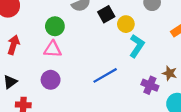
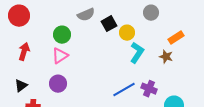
pink triangle: (53, 49) -> (60, 56), turned -36
brown star: (170, 73) -> (166, 57), moved
blue line: (105, 75) -> (124, 90), moved

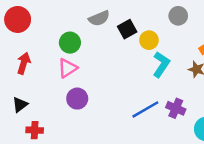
purple circle: (58, 84) -> (77, 99), moved

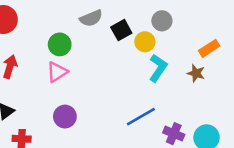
gray circle: (178, 16) -> (162, 21), moved
purple circle: (77, 99) -> (65, 117), moved
purple cross: (176, 108) -> (174, 134), moved

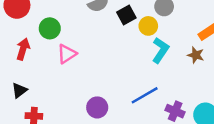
green circle: (60, 44) -> (50, 28), moved
purple circle: (65, 117) -> (97, 107), moved

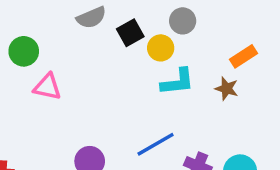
cyan L-shape: (160, 50) -> (178, 82), turned 50
pink triangle: (67, 54) -> (47, 87), turned 45

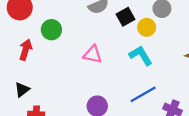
cyan L-shape: (178, 82) -> (141, 56), moved, turned -115
pink triangle: (47, 87) -> (93, 54), moved

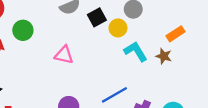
cyan L-shape: (141, 56) -> (136, 51), moved

